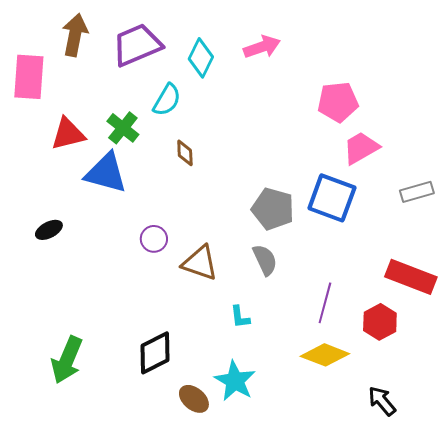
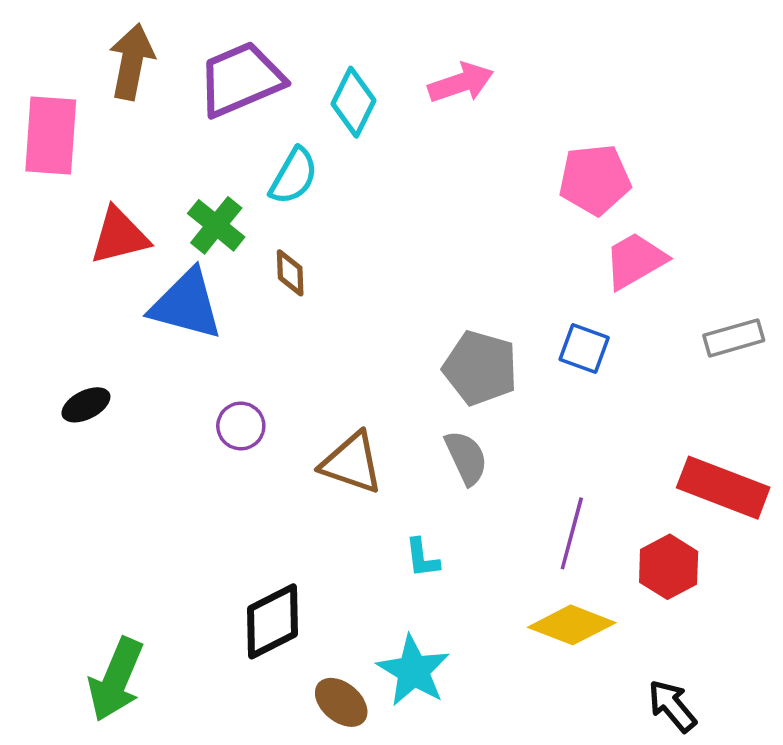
brown diamond: (185, 153) -> (290, 273), moved
blue square: (332, 198) -> (584, 349), size x0.6
purple circle: (154, 239) -> (241, 426), moved
green arrow: (67, 360) -> (116, 679), moved

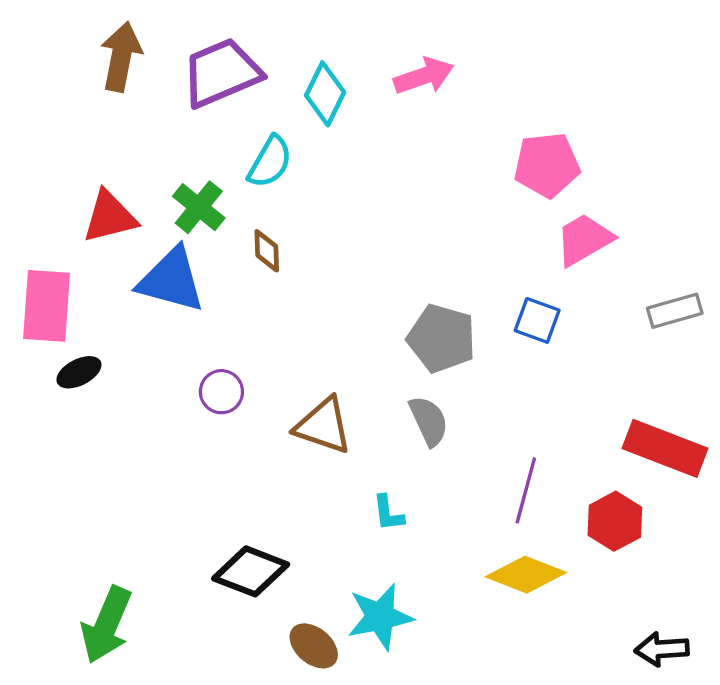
pink rectangle: (51, 136) -> (47, 306), moved
black diamond: (273, 621) -> (251, 571), turned 48
cyan star: (413, 671) -> (380, 617), turned 30
black arrow: (672, 706) -> (662, 649), moved, turned -54

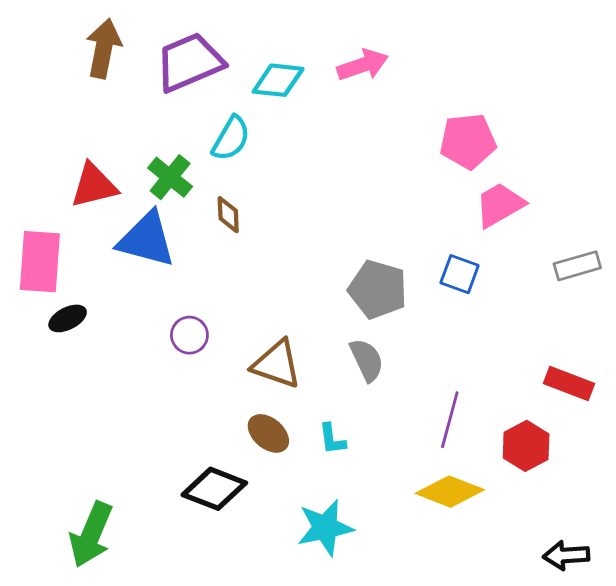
cyan diamond: (325, 94) -> (278, 80), turned 70
red rectangle: (665, 448) -> (569, 384), size x0.7
brown ellipse: (314, 646) -> (268, 433), moved

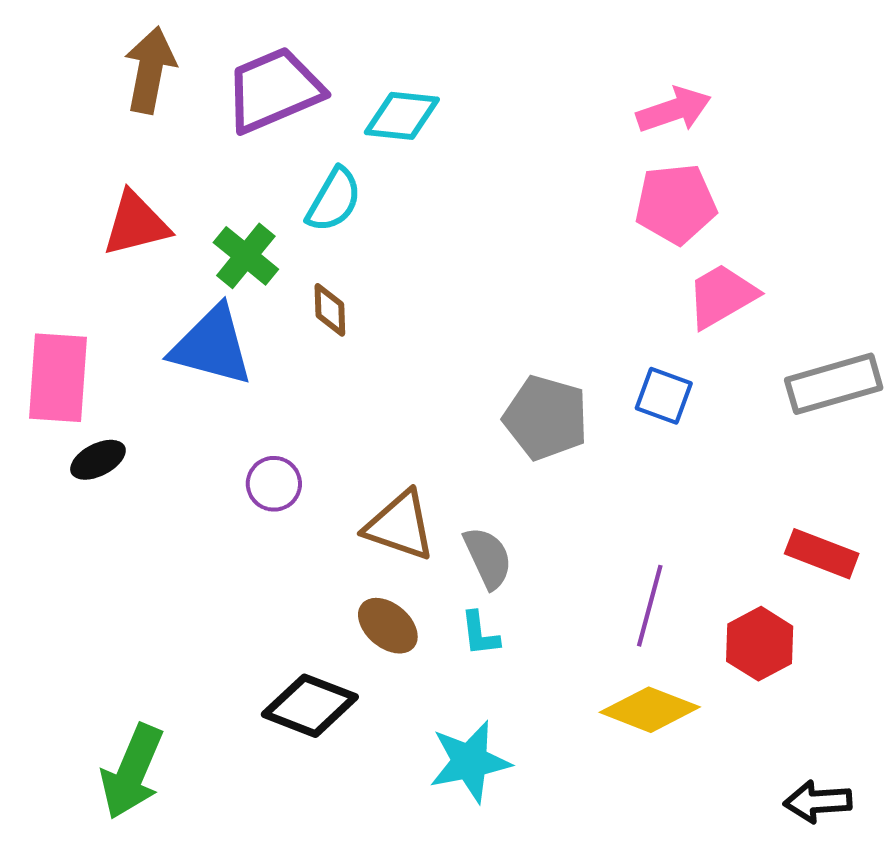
pink arrow: (363, 65) -> (674, 110), moved
red triangle: (94, 186) -> (136, 224), moved
gray rectangle: (577, 266) -> (834, 384), size x1.4
gray semicircle: (367, 360) -> (488, 558), moved

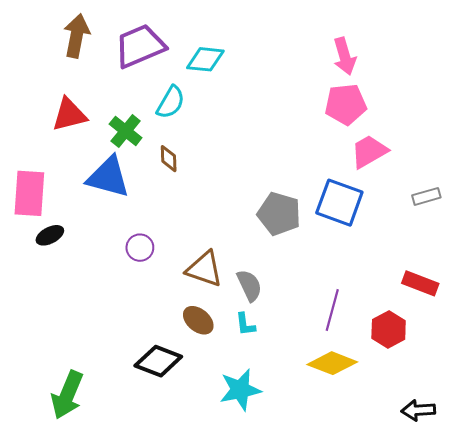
pink arrow: (674, 110) -> (345, 56), turned 93
gray rectangle: (834, 384) -> (426, 196), size x0.6
blue square: (664, 396) -> (339, 203), size x1.6

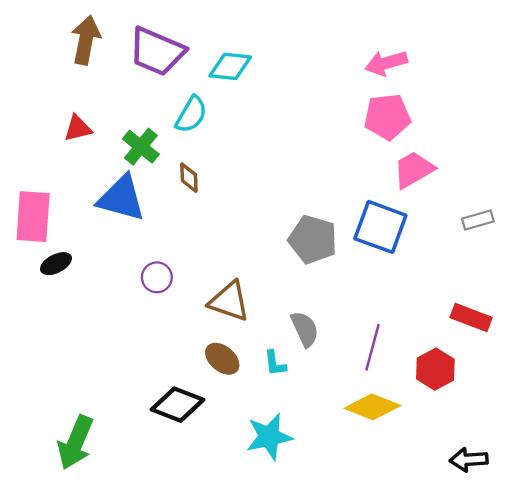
purple trapezoid: (140, 46) -> (157, 51), turned -134
pink arrow: (345, 56) -> (386, 63), turned 90
red triangle: (69, 115) -> (78, 128), size x0.7
gray semicircle: (249, 285) -> (305, 329), moved

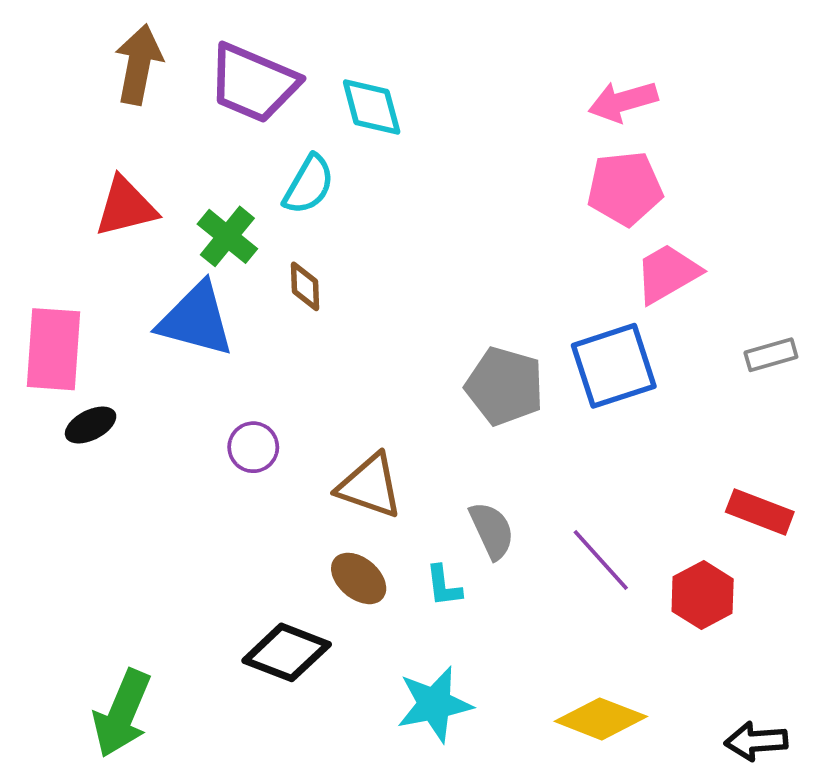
cyan diamond: (230, 66) -> (372, 107), turned 69
red triangle: (78, 128) -> (126, 207), size x1.4
blue square: (380, 227) -> (614, 366), turned -38
purple line: (372, 347) -> (601, 560), turned -57
yellow diamond: (372, 407) -> (601, 719), moved

